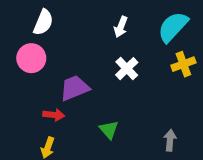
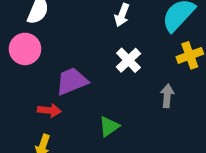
green triangle: (109, 130) -> (109, 126), turned 36
gray arrow: (170, 140) -> (167, 96), moved

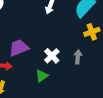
white cross: (128, 60) -> (52, 56), moved

